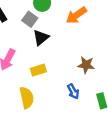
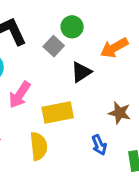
black triangle: (41, 38) -> (81, 72), moved
yellow rectangle: (38, 70) -> (58, 113), size x1.5

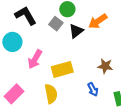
black triangle: (81, 72) -> (76, 31), moved

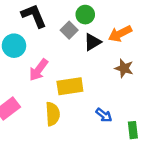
brown star: (105, 66) -> (124, 68), moved
blue arrow: (93, 89) -> (104, 115), turned -32

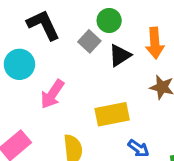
orange arrow: (120, 34) -> (155, 43), turned -65
yellow rectangle: (70, 86) -> (112, 114), moved

